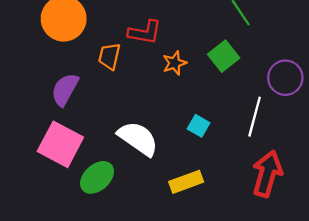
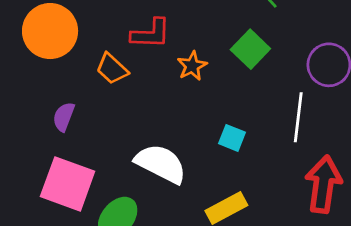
orange trapezoid: (109, 56) -> (112, 69), turned -52
purple semicircle: (65, 89) -> (64, 117), size x0.7

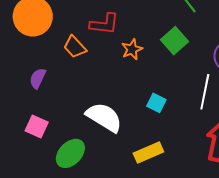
pink square: (68, 184) -> (37, 126), size x0.6

